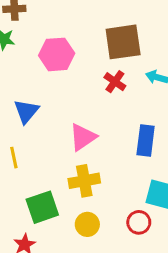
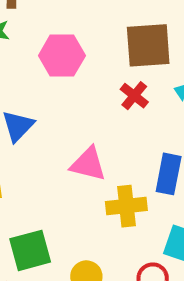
pink triangle: (83, 137) -> (88, 164), turned 44
yellow cross: (84, 181) -> (126, 206), moved

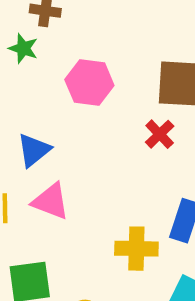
pink triangle: (88, 164) -> (51, 201), moved

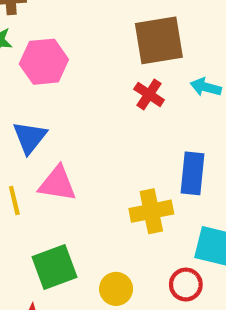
pink hexagon: (89, 83) -> (44, 62), moved

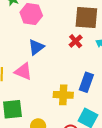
blue triangle: (30, 137) -> (36, 47), moved

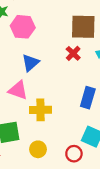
yellow cross: (63, 95) -> (40, 110), moved

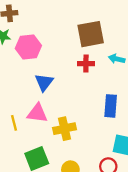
red cross: (73, 53) -> (86, 64), turned -32

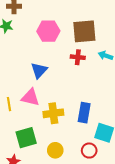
pink hexagon: (28, 47) -> (48, 31), moved
blue rectangle: (111, 106) -> (84, 113), moved

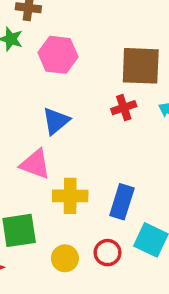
pink hexagon: (48, 31) -> (58, 55), moved
red cross: (78, 57) -> (124, 108), turned -32
red circle: (89, 151) -> (108, 253), moved

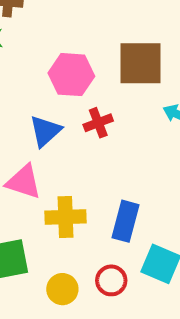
pink hexagon: (58, 55) -> (71, 75), moved
red cross: (124, 108) -> (98, 123), moved

